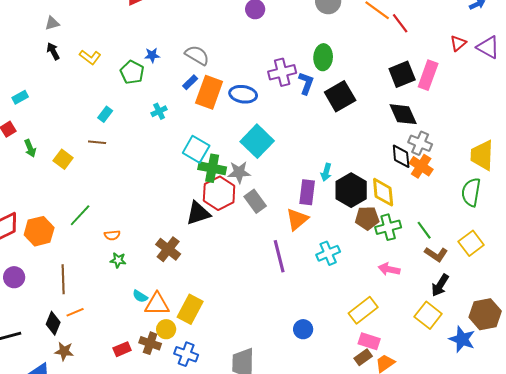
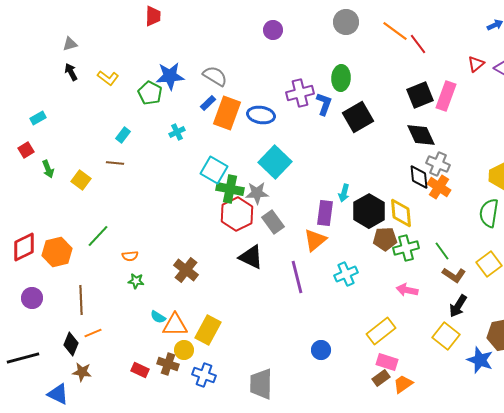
blue star: (152, 55) -> (170, 76), size x1.8
black triangle: (198, 213) -> (251, 257), moved, turned 44
red rectangle: (122, 349) -> (140, 370), turned 48

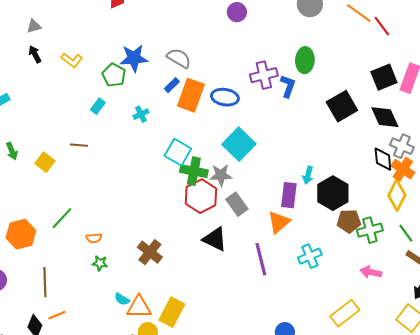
black square: (358, 117) -> (342, 106), moved
cyan rectangle: (123, 135) -> (98, 106), moved
yellow diamond: (401, 213) -> (397, 195), moved, turned 32

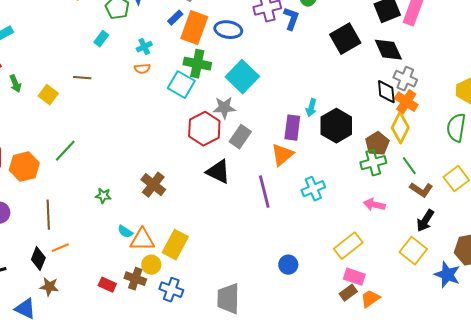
green cross: (194, 171) -> (197, 64), moved
gray rectangle: (237, 204) -> (240, 137), turned 70
brown pentagon: (349, 221) -> (377, 144), moved, turned -30
orange semicircle: (94, 238) -> (142, 69), moved

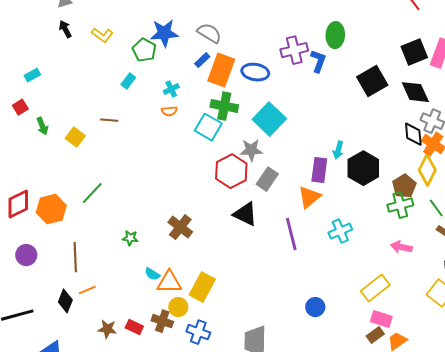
brown star: (49, 287) -> (107, 329), moved

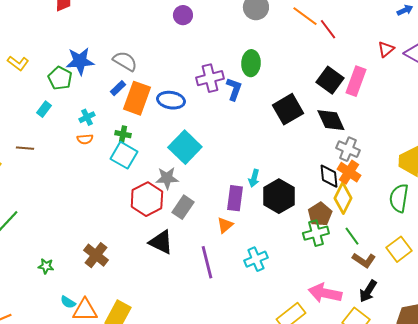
black square: (414, 52) -> (330, 80), turned -32
green cross: (224, 106) -> (123, 134), moved, size x0.6
black diamond: (413, 134) -> (329, 176), moved
orange triangle: (309, 197) -> (225, 225), size x0.7
pink arrow: (401, 247) -> (325, 293), moved, size x1.5

